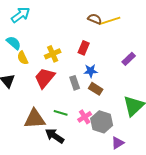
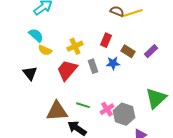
yellow semicircle: (23, 58) -> (45, 50), turned -40
gray rectangle: (75, 83) -> (93, 66), moved
brown rectangle: (96, 89) -> (128, 51), moved

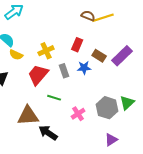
purple rectangle: (151, 51) -> (122, 56), size x1.5
green triangle: (156, 98) -> (127, 103), size x0.7
green line: (83, 105) -> (54, 98), moved
gray hexagon: (124, 114) -> (107, 108), moved

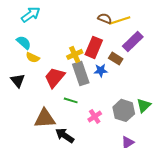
red rectangle: (77, 45) -> (94, 47), size x1.5
yellow cross: (46, 51) -> (75, 54), moved
purple rectangle: (122, 56) -> (133, 41), moved
gray rectangle: (64, 71) -> (81, 73), size x1.6

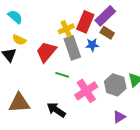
purple rectangle: (133, 41) -> (105, 16), moved
yellow semicircle: (33, 57) -> (19, 40), moved
pink cross: (95, 116) -> (86, 91), size x1.6
brown triangle: (45, 118) -> (19, 103), moved

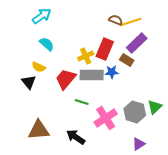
purple rectangle: (105, 16) -> (137, 43), moved
cyan semicircle: (15, 17) -> (47, 44), moved
gray rectangle: (72, 48) -> (92, 75), turned -70

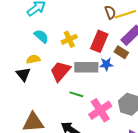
brown semicircle: (116, 20) -> (110, 12), turned 48
yellow cross: (86, 56) -> (69, 39), moved
yellow semicircle: (39, 67) -> (33, 59), turned 144

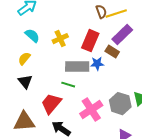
yellow semicircle: (33, 59) -> (24, 59), turned -40
red trapezoid: (60, 71) -> (51, 104), moved
black triangle: (23, 74) -> (25, 82), moved
green line: (76, 94) -> (68, 85), moved

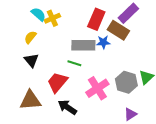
yellow cross: (60, 39) -> (52, 18), moved
brown rectangle: (112, 52) -> (118, 30), size x1.5

